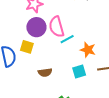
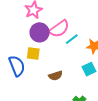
pink semicircle: (57, 27) -> (59, 29), turned -100

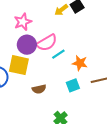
yellow square: (33, 53) -> (19, 65), size x1.5

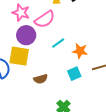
pink star: (23, 22) -> (21, 13), turned -30
pink semicircle: (47, 43) -> (45, 19), moved

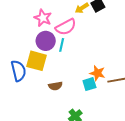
cyan line: (58, 43) -> (62, 45), moved, turned -48
orange star: (80, 51) -> (97, 73), moved

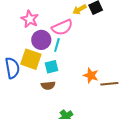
pink star: (43, 18) -> (30, 19), moved
cyan square: (89, 84) -> (51, 67), moved

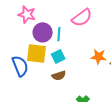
pink semicircle: (62, 27) -> (82, 18), moved

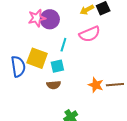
pink star: (27, 15) -> (37, 18), turned 30
purple circle: (43, 32) -> (50, 19), moved
orange star: (99, 57) -> (96, 85), moved

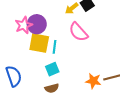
pink semicircle: (90, 34) -> (78, 32), turned 80
yellow square: (37, 58) -> (39, 43), moved

